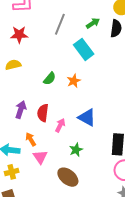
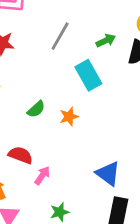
red semicircle: (43, 113) -> (20, 155), turned 96
blue triangle: (87, 117) -> (108, 174), moved

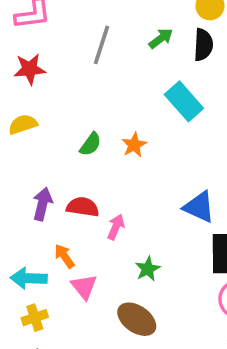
cyan rectangle: (88, 75) -> (184, 101), moved

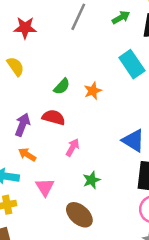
yellow semicircle: (23, 124) -> (16, 66), turned 66
red semicircle: (83, 207) -> (54, 117), moved
orange arrow: (64, 256) -> (27, 155), moved, turned -30

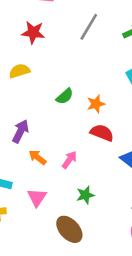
yellow semicircle: (16, 66) -> (19, 71), turned -78
red semicircle: (54, 117) -> (102, 133), moved
orange arrow: (27, 155) -> (38, 157), moved

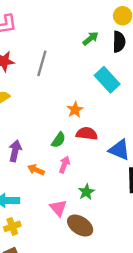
gray line: (89, 27) -> (42, 63), moved
green semicircle: (65, 96) -> (59, 140), moved
pink triangle: (37, 197) -> (58, 208), moved

